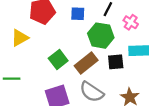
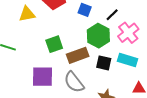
pink cross: (131, 22) -> (128, 33), size x1.5

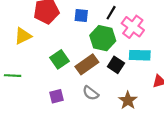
black square: (104, 63) -> (116, 65), turned 35
purple square: (42, 77) -> (56, 96), size x0.6
gray semicircle: (74, 82) -> (91, 93), size x0.7

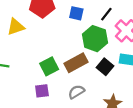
green square: (59, 59) -> (49, 66), moved
gray semicircle: (91, 93) -> (76, 92), turned 105

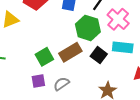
gray semicircle: (76, 92) -> (61, 84), moved

